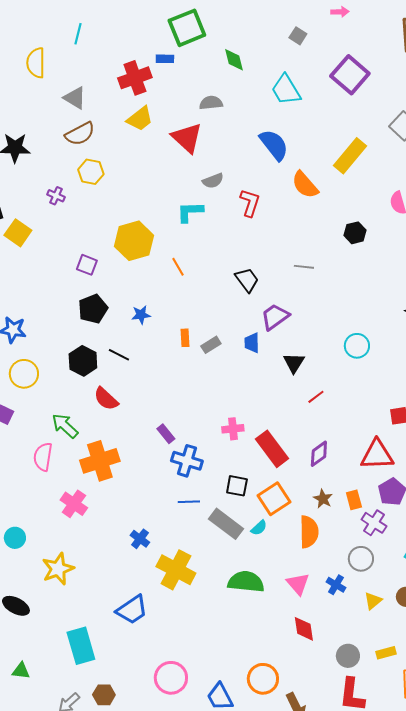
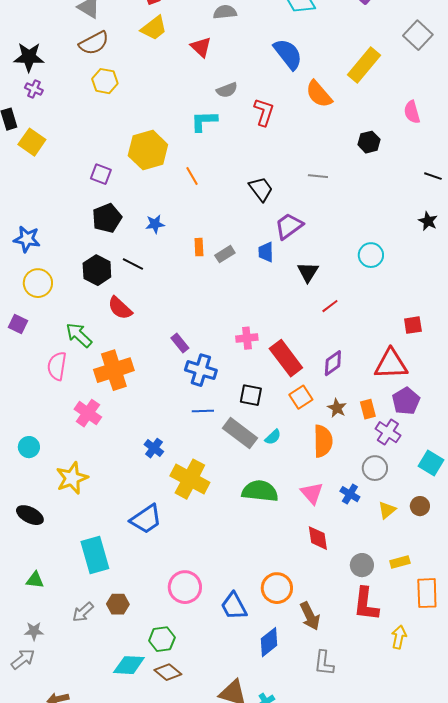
red triangle: (187, 138) -> (201, 47), size x0.7
purple cross: (56, 196) -> (34, 89), moved
orange square: (274, 499) -> (301, 397), moved, size x0.7

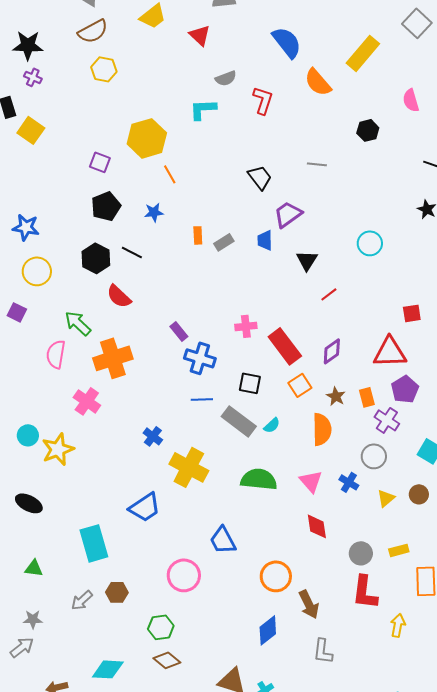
orange line: (192, 176) -> (170, 174), moved
yellow star: (72, 478) -> (58, 449), moved
blue trapezoid: (234, 606) -> (223, 540), moved
cyan diamond: (129, 665) -> (108, 669), moved

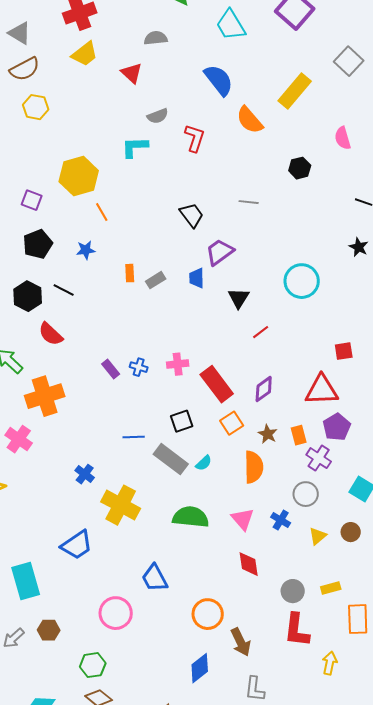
cyan circle: (370, 243) -> (302, 281), size x1.4
blue cross: (200, 358) -> (139, 367), moved, size x0.6
black square: (250, 383) -> (182, 421), turned -30

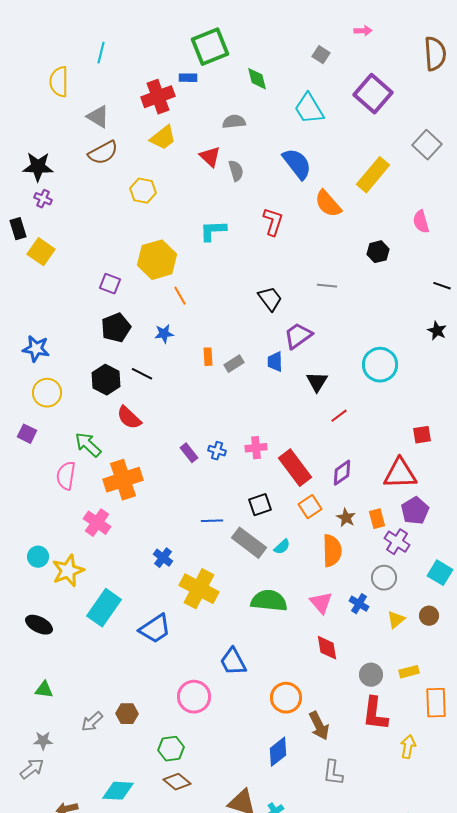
yellow hexagon: (36, 107) -> (143, 191), moved
gray semicircle: (158, 116) -> (236, 171), moved, turned -85
cyan rectangle: (26, 581) -> (104, 608), moved, turned 51

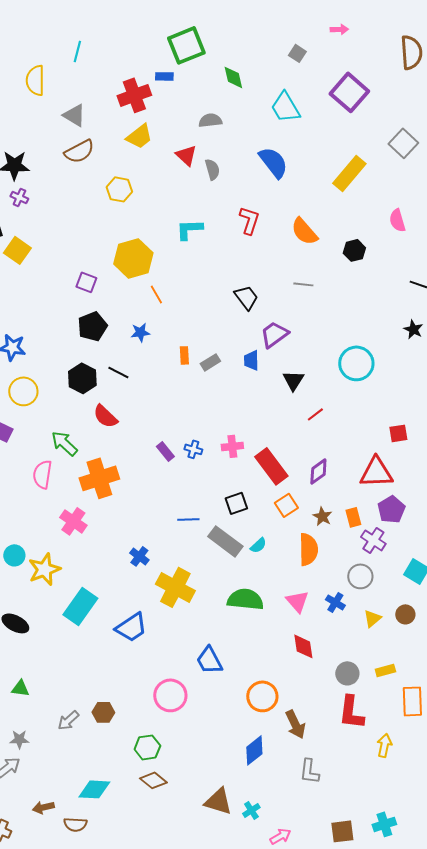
orange semicircle: (328, 204) -> (304, 231), moved

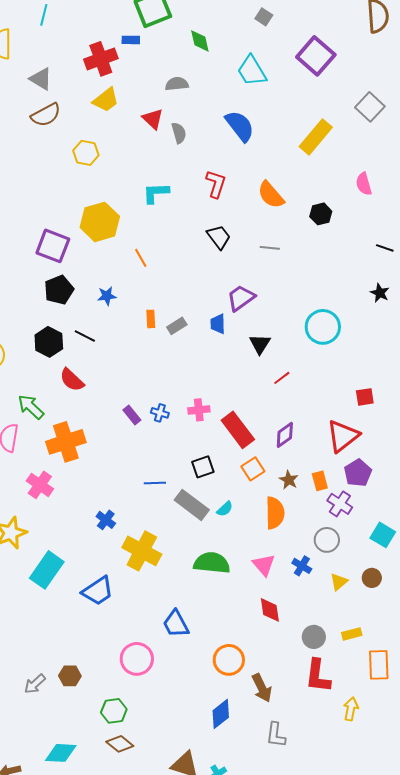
purple square: (86, 282) -> (53, 246), size x1.6
orange line: (156, 294) -> (141, 258), moved
black trapezoid: (246, 297) -> (219, 237), moved
red triangle: (376, 472) -> (343, 436), turned -36

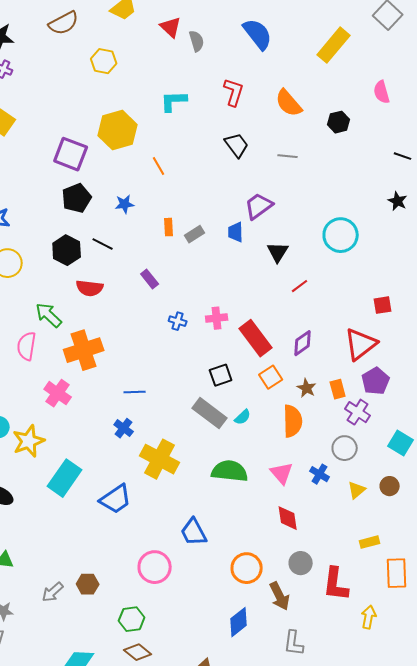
red semicircle: (72, 380) -> (90, 288), turned -36
purple rectangle: (132, 415) -> (150, 279), moved
blue line: (155, 483) -> (135, 392), moved
gray circle: (314, 637) -> (301, 563), moved

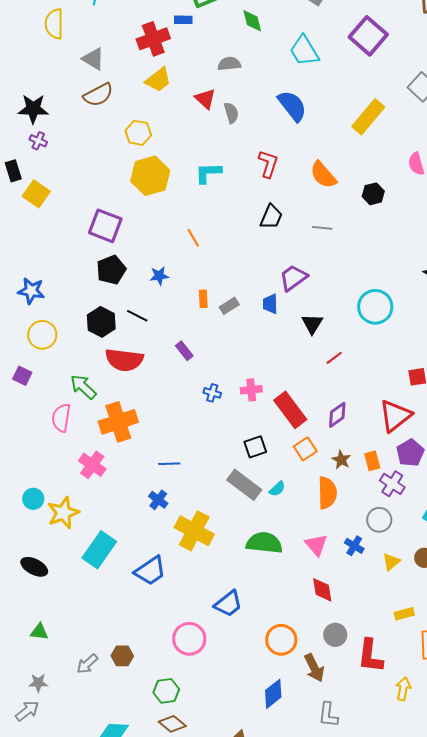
yellow hexagon: (118, 130) -> (150, 176), moved
black trapezoid: (237, 145) -> (271, 217), turned 60
red semicircle: (90, 288) -> (124, 360), size x1.4
blue trapezoid: (194, 532) -> (228, 604), turned -100

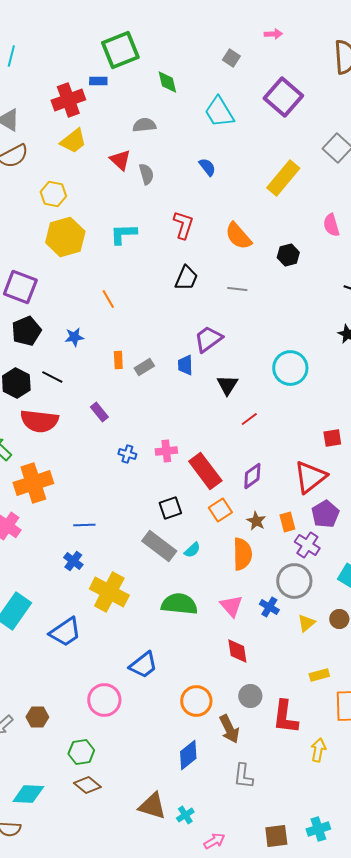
blue semicircle: (292, 106) -> (207, 167), size x0.6
gray circle: (379, 520) -> (294, 581), size x1.4

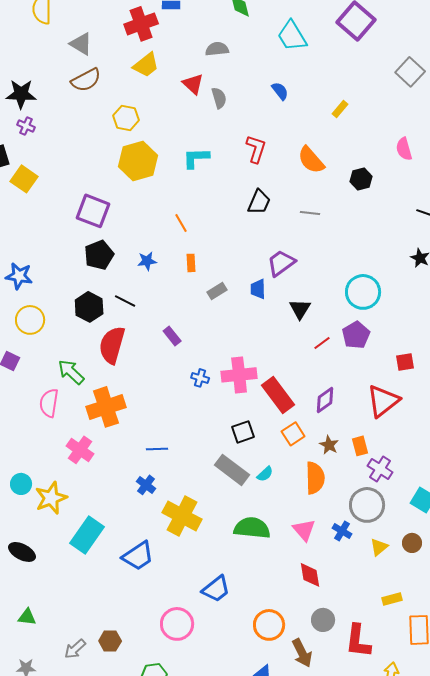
yellow rectangle: (283, 178) -> (340, 109), moved, size x0.5
orange rectangle: (118, 360) -> (191, 263), moved
red semicircle: (39, 421) -> (112, 345), turned 99
pink cross: (166, 451) -> (239, 375), size x1.6
purple pentagon: (325, 514) -> (356, 335), moved

